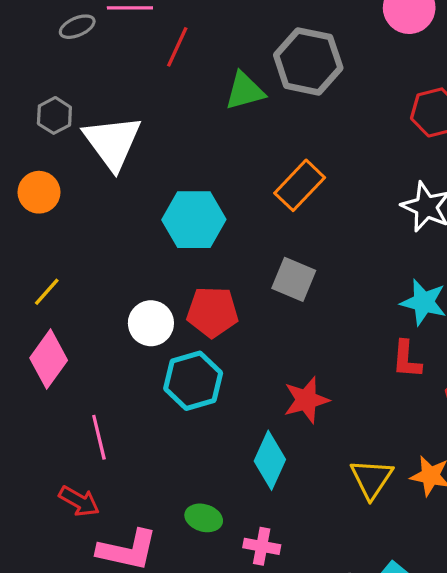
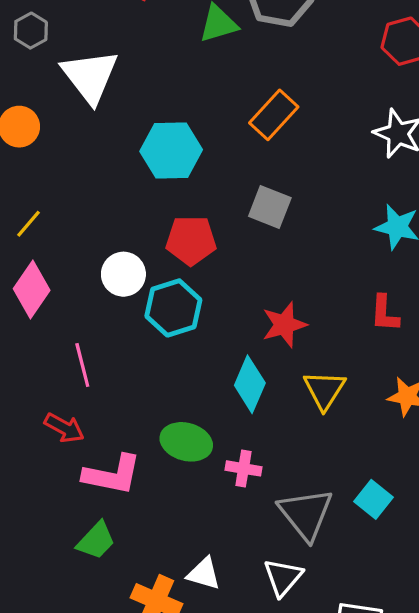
gray hexagon: (54, 115) -> (31, 31), moved
white circle: (151, 323) -> (123, 274), moved
red L-shape: (407, 359) -> (385, 313), moved
yellow triangle: (371, 479) -> (324, 390), moved
green ellipse: (204, 518) -> (186, 442), size x1.4

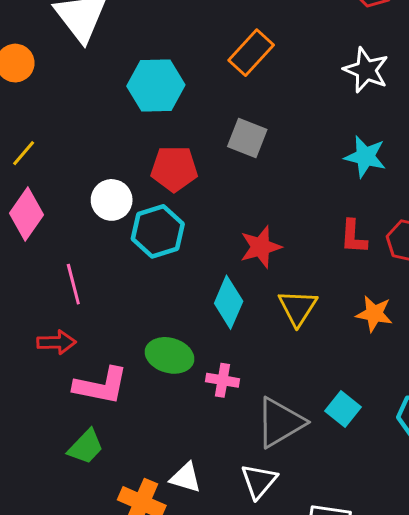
red arrow: (64, 428) -> (56, 342), turned -30
gray triangle: (306, 514) -> (280, 422), turned 38

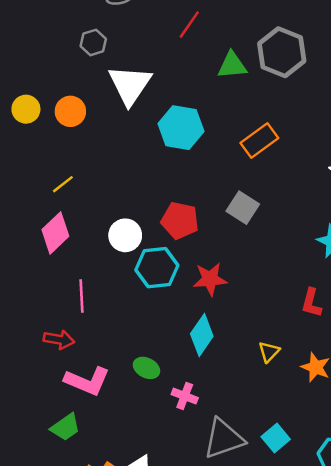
cyan hexagon: (156, 85) -> (181, 128), moved
red star: (261, 247) -> (210, 279), moved
yellow triangle: (298, 308) -> (269, 352), moved, size x0.7
green ellipse: (169, 355) -> (146, 368), size x0.7

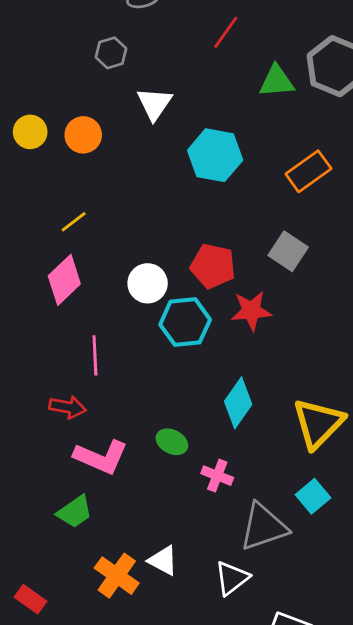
white triangle: (130, 85) -> (154, 104), size x0.7
red star: (210, 279) -> (251, 311), moved
yellow triangle: (269, 352) -> (318, 423), size x2.0
cyan square: (276, 438) -> (313, 496), moved

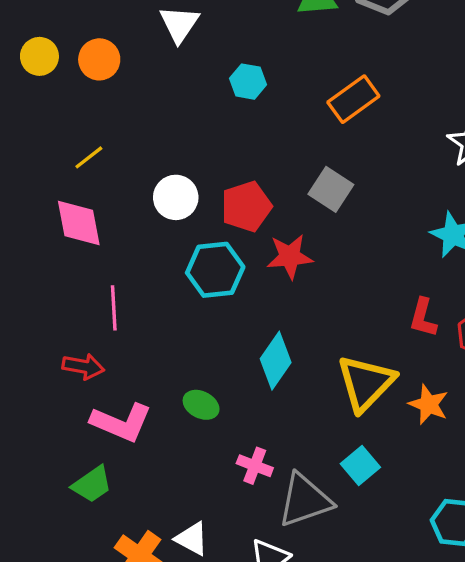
cyan hexagon: (215, 155) -> (248, 82), size x0.6
red pentagon: (213, 266) -> (246, 206), turned -30
pink diamond: (64, 280) -> (79, 223), turned -57
white circle: (148, 283) -> (176, 197), moved
pink cross: (217, 476) -> (255, 466), moved

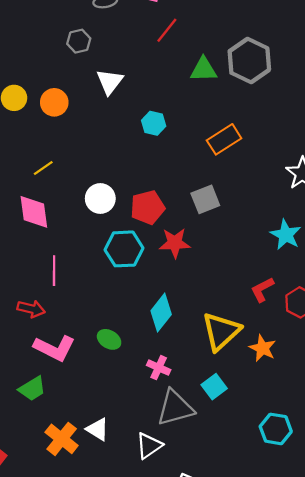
gray square: (331, 189) -> (205, 199), turned 32
red L-shape: (423, 318) -> (262, 290), turned 44
pink cross: (255, 466) -> (159, 368), moved

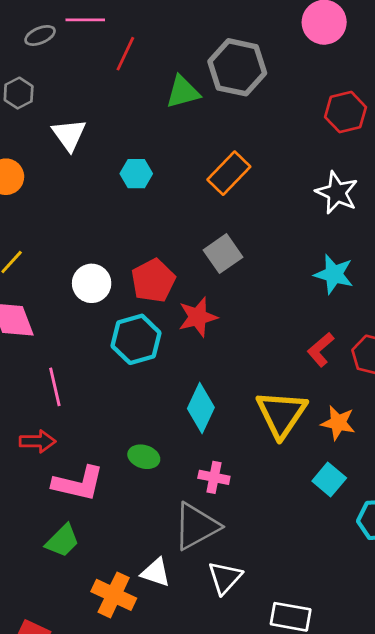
cyan square: (214, 387) -> (329, 480), moved
gray triangle: (175, 408) -> (196, 526), moved

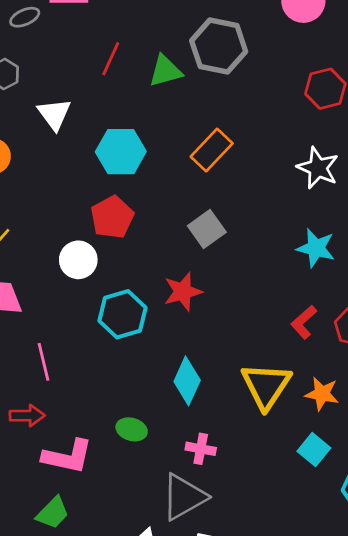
red line: (125, 54) -> (111, 59), moved
cyan hexagon: (136, 174) -> (121, 152), size x1.6
red pentagon: (153, 281) -> (112, 217), moved

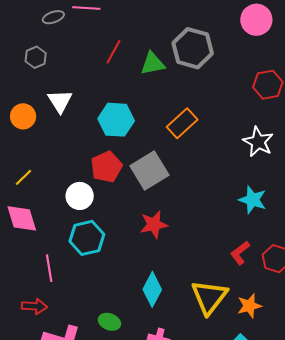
white triangle: (54, 114) -> (60, 101), moved
gray square: (207, 229) -> (149, 170), moved, size x1.4
cyan hexagon: (123, 314) -> (87, 238), moved
orange star: (322, 394) -> (249, 306), turned -30

